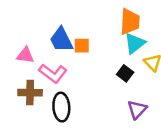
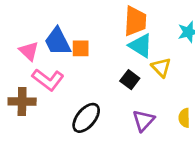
cyan triangle: (135, 43) -> (141, 46), turned -50
pink triangle: (25, 55) -> (29, 51), moved, turned 36
black ellipse: (61, 107) -> (86, 118), moved, turned 44

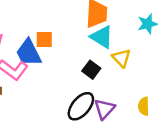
blue trapezoid: (58, 41) -> (29, 53), moved
black ellipse: (86, 118) -> (81, 106), moved

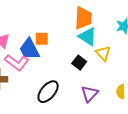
black ellipse: (81, 106) -> (48, 92), moved

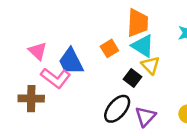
orange square: (42, 39) -> (109, 48), moved, turned -32
yellow triangle: (103, 53) -> (151, 65), moved
black ellipse: (48, 92) -> (117, 109), moved

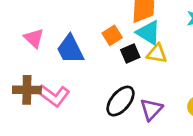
yellow triangle: (151, 65) -> (157, 54), turned -36
pink L-shape: (56, 78) -> (53, 95), moved
black square: (133, 78) -> (130, 54), moved, turned 30

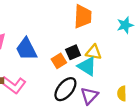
cyan triangle: (148, 33) -> (87, 66), moved
orange square: (112, 35) -> (59, 61), moved

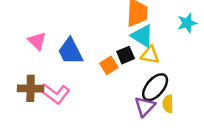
cyan triangle: (87, 66) -> (142, 36), moved
black ellipse: (65, 89) -> (155, 87), moved
yellow semicircle: (122, 93) -> (168, 104), moved

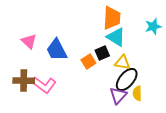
yellow triangle: (150, 55) -> (122, 63), moved

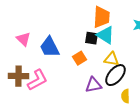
black square: (102, 53) -> (91, 38), moved, turned 32
pink L-shape: (44, 85) -> (37, 80), turned -65
yellow semicircle: (137, 93) -> (125, 96), moved
purple triangle: (118, 95) -> (93, 85), moved, turned 36

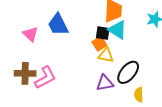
blue trapezoid: (49, 47) -> (58, 25), moved
orange square: (79, 58) -> (99, 44), moved
yellow triangle: (111, 59) -> (106, 55), moved

